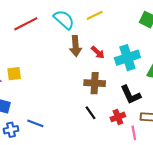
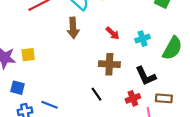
brown arrow: (76, 46) -> (73, 28), moved
cyan cross: (127, 58) -> (143, 39), size x0.6
black line: (90, 113) -> (97, 94), moved

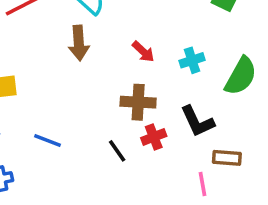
red cross: (133, 98) -> (154, 137), moved
blue line: (50, 105) -> (47, 140), moved

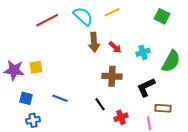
brown arrow: (79, 43) -> (94, 42), moved
black L-shape: (197, 121) -> (146, 87), turned 90
red cross: (154, 137) -> (121, 117), moved

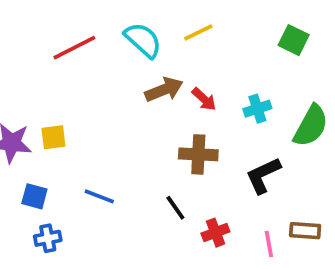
brown arrow: (94, 42) -> (164, 90), turned -108
brown rectangle: (163, 108) -> (305, 231), moved

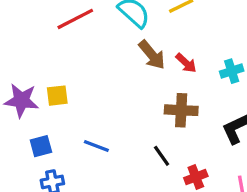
brown arrow: (164, 90) -> (152, 55), turned 72
blue square: (34, 196) -> (41, 146), turned -30

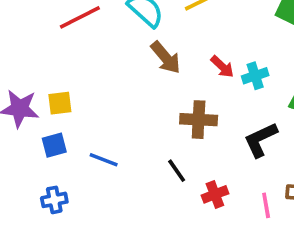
red arrow: (186, 63) -> (222, 67), moved
blue square: (41, 146) -> (54, 145), moved

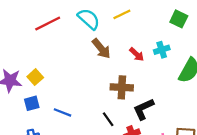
cyan cross: (255, 76) -> (162, 50), moved
yellow square: (60, 103) -> (35, 77), turned -35
black L-shape: (261, 140) -> (143, 109), moved

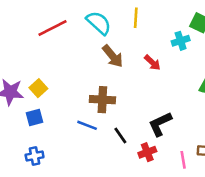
yellow line: (122, 14) -> (136, 18), turned -60
cyan cross: (162, 50) -> (181, 41), moved
brown cross: (122, 87) -> (102, 100), moved
blue line: (63, 112) -> (87, 125), moved

